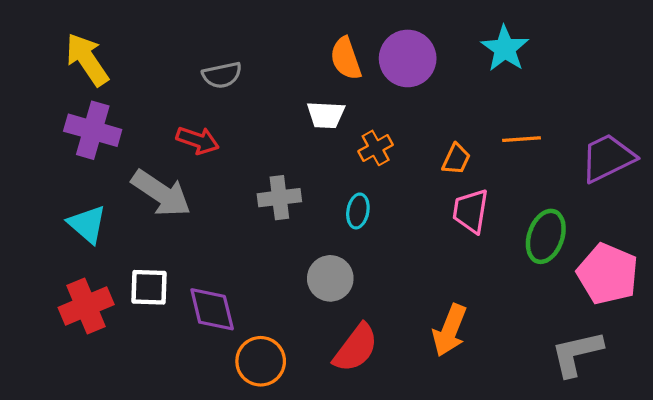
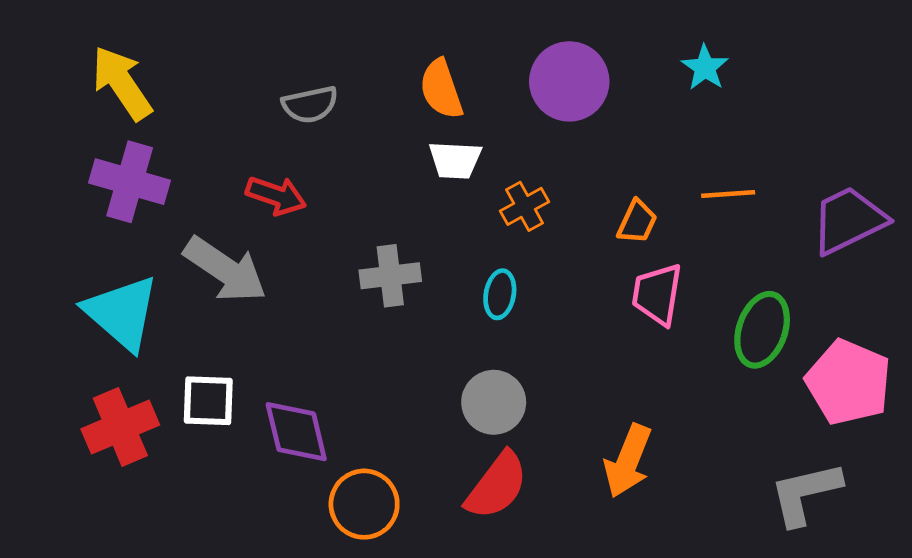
cyan star: (505, 49) -> (705, 68), size x0.7
orange semicircle: (346, 58) -> (441, 89), moved
cyan triangle: (87, 224) -> (122, 313), size x1.4
gray circle: (330, 278) -> (494, 402), moved

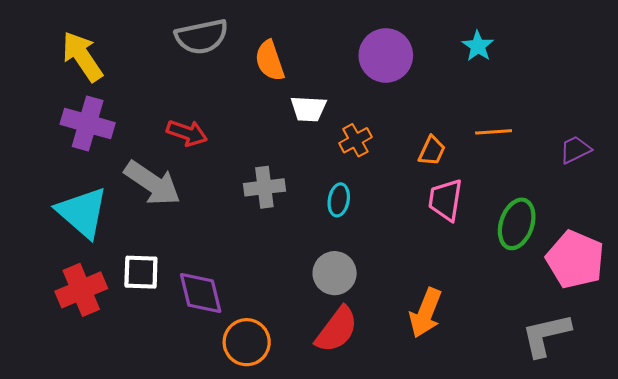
orange semicircle: (441, 89) -> (270, 61), moved
gray semicircle: (310, 105) -> (202, 37), moved, size x1.4
purple trapezoid: (848, 220) -> (575, 150), size x0.6

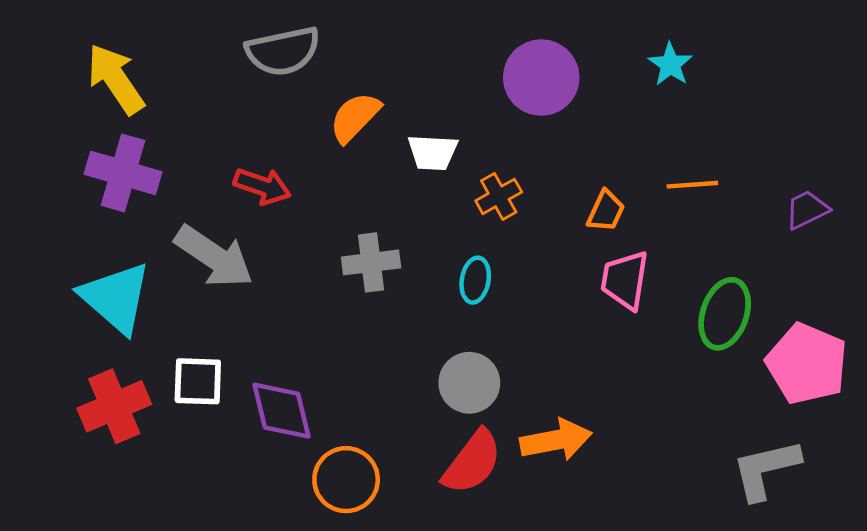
orange semicircle: (270, 61) -> (355, 117), moved, turned 63
orange arrow: (426, 313) -> (556, 440), moved, turned -123

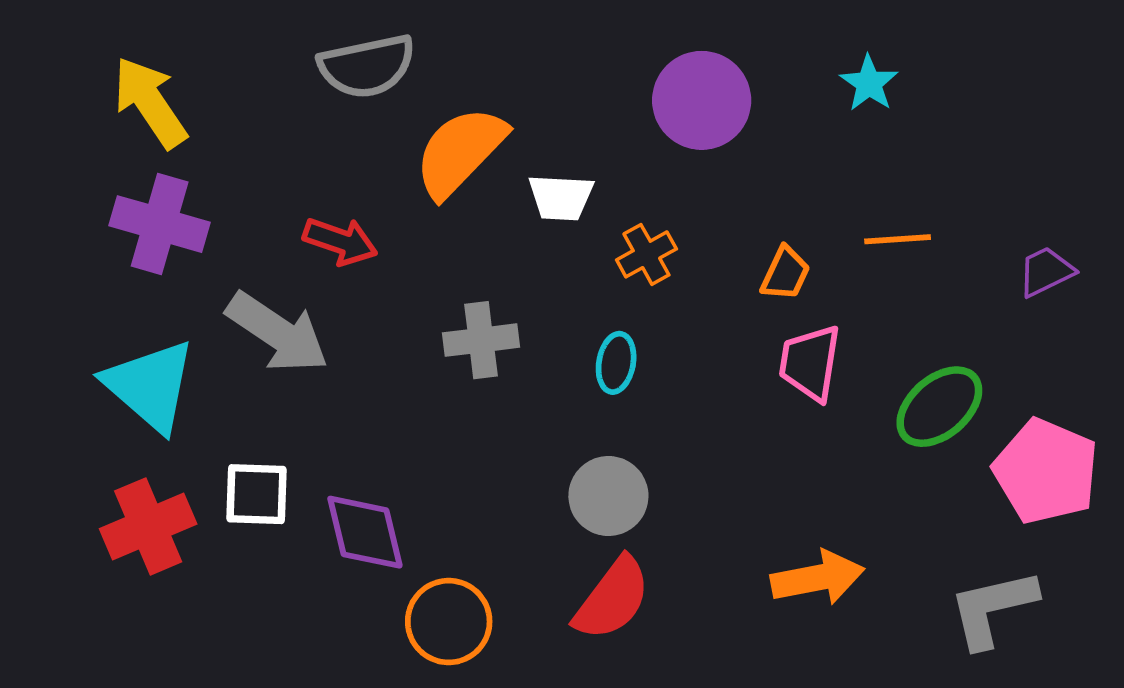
orange semicircle: (355, 117) -> (460, 152), size x1.4
green ellipse: (725, 314) -> (939, 407), turned 30
orange arrow: (556, 440) -> (818, 578), moved

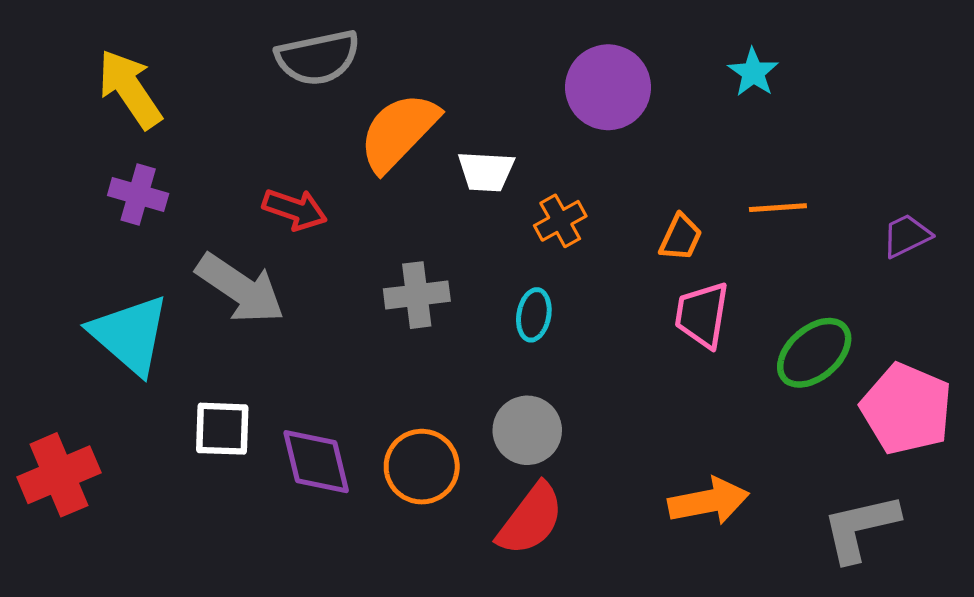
purple cross: (160, 224) -> (138, 194), size x0.7
red cross: (148, 526) -> (59, 475), moved
orange circle: (449, 622) -> (422, 467), moved

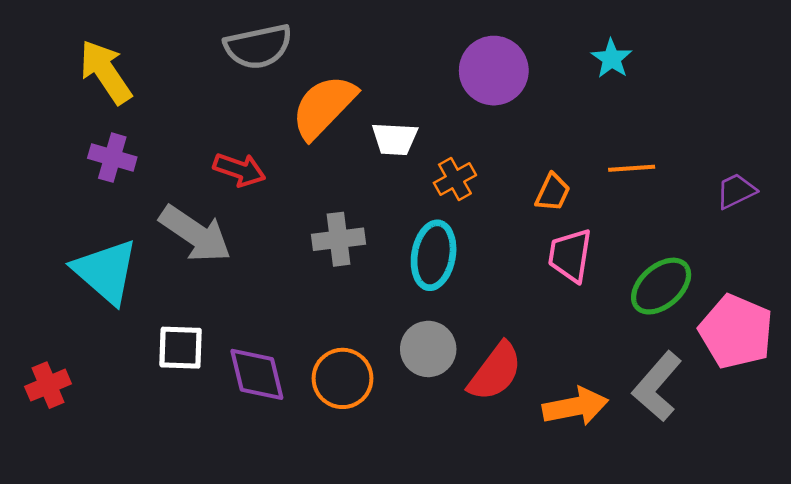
cyan ellipse: (534, 315) -> (434, 255), size x1.6
red cross: (59, 475) -> (48, 385), size x0.7
red semicircle: (531, 519) -> (495, 372), moved
gray L-shape: (860, 528) -> (657, 386), moved, turned -36

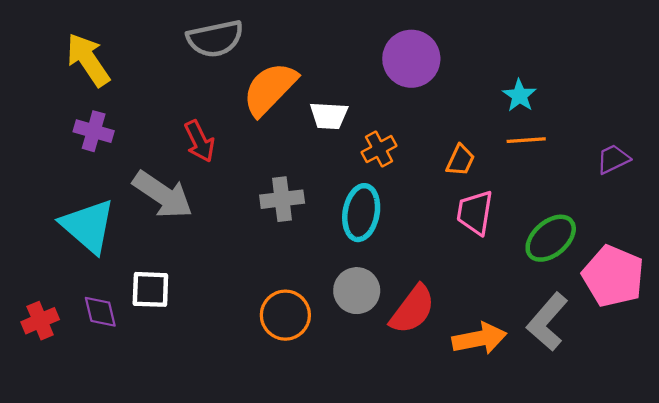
cyan star: (612, 59) -> (519, 96), moved
red arrow: (239, 170) -> (200, 141), turned 45
purple diamond: (257, 374) -> (100, 312), moved, size x0.7

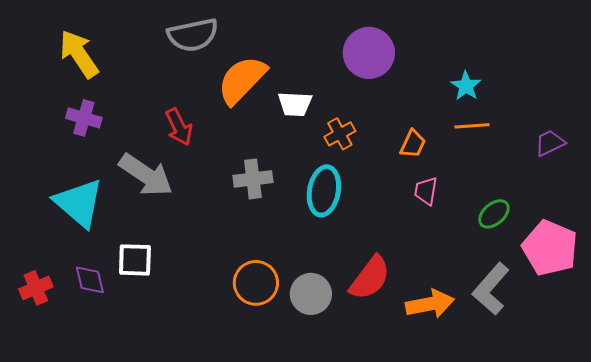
pink trapezoid: (475, 213) -> (426, 191), size x0.7
green ellipse: (551, 238) -> (494, 214), size x0.7
gray circle: (357, 291) -> (311, 294), moved

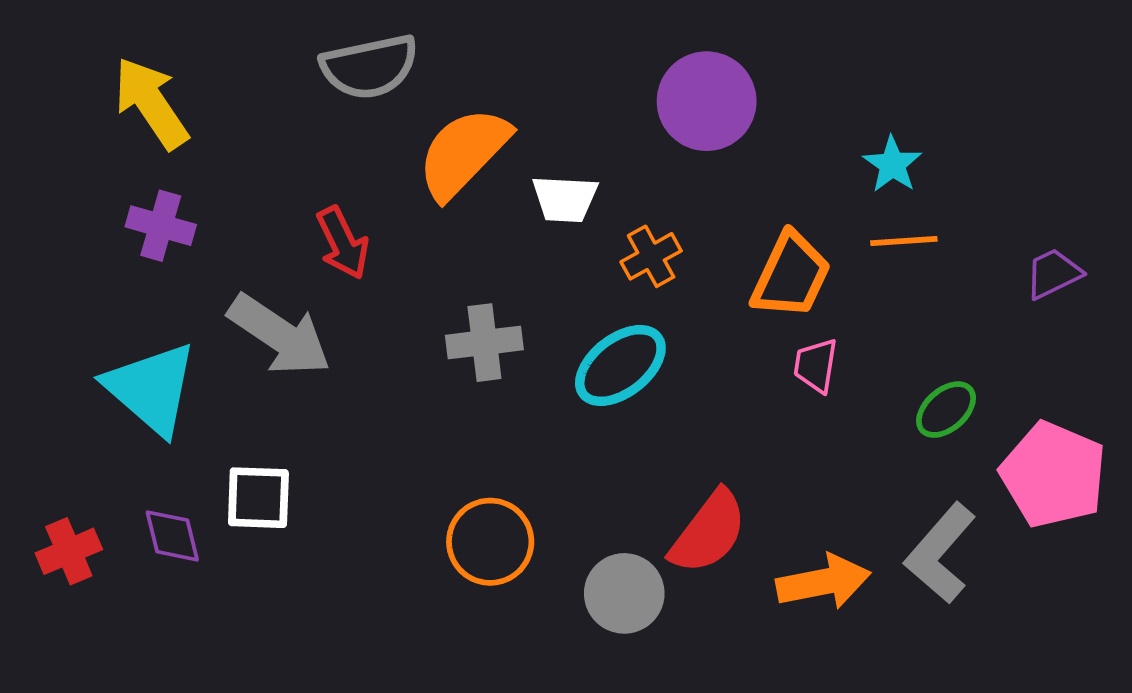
orange trapezoid: (413, 144) -> (791, 275), size x1.6
cyan ellipse: (324, 191) -> (620, 365), turned 42
gray circle: (311, 294) -> (624, 593), moved

